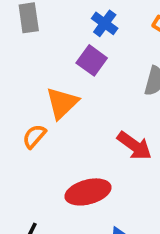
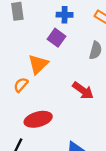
blue cross: (105, 23) -> (65, 15), turned -35
red ellipse: (88, 192) -> (38, 119), moved

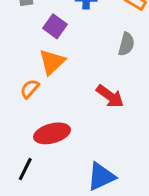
purple square: (57, 38) -> (55, 26), moved

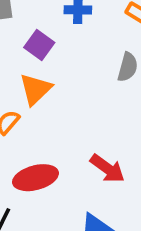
red arrow: (110, 96) -> (107, 168), moved

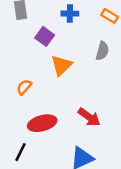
orange triangle: (35, 89) -> (61, 65), moved

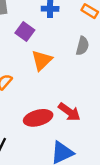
red ellipse: (42, 123) -> (38, 118), moved

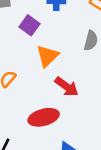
red arrow: (69, 112) -> (67, 87), moved

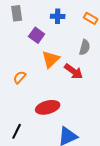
red arrow: (67, 87) -> (74, 71), moved

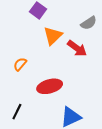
gray semicircle: (85, 47) -> (89, 23), turned 42
orange semicircle: (20, 77) -> (20, 64), moved

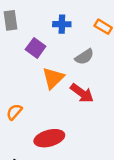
gray semicircle: (89, 23) -> (84, 57), moved

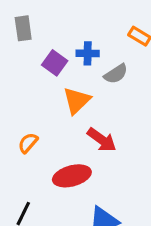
blue cross: (62, 24) -> (88, 53), moved
red arrow: (82, 93) -> (102, 140), moved

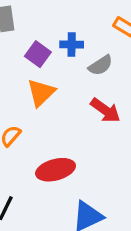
orange triangle: (77, 100) -> (41, 93), moved
red arrow: (102, 140) -> (105, 110), moved

